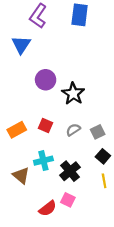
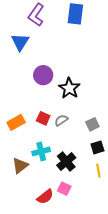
gray semicircle: (73, 130) -> (61, 120), moved
black square: (103, 156) -> (97, 147), turned 32
brown triangle: (21, 175) -> (20, 166), turned 42

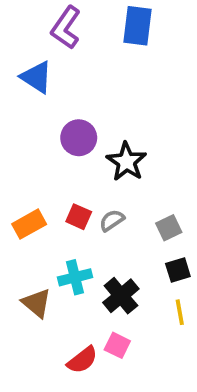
blue triangle: (20, 42) -> (36, 77), turned -30
brown triangle: (20, 166) -> (36, 303), turned -42

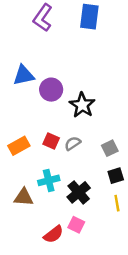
blue triangle: (36, 77) -> (24, 75), moved, turned -45
brown triangle: (36, 303) -> (24, 197), turned -36

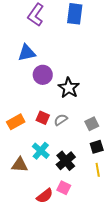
blue triangle: (24, 75) -> (27, 53), moved
cyan cross: (49, 180) -> (41, 151), turned -36

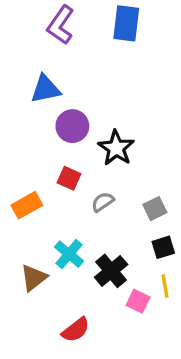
red square: (43, 118) -> (69, 178), moved
brown triangle: (20, 165) -> (34, 278), turned -42
pink square: (64, 188) -> (138, 301), moved

